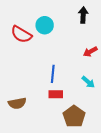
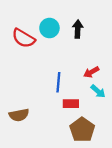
black arrow: (83, 15) -> (78, 29), moved
red arrow: (90, 52) -> (91, 72), moved
red rectangle: (56, 94) -> (71, 104), moved

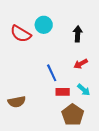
black arrow: (78, 29) -> (78, 34), moved
blue line: (58, 82) -> (52, 73), turned -30
cyan arrow: (98, 91) -> (84, 90), moved

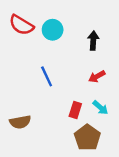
red semicircle: (21, 34) -> (21, 25), moved
blue line: (52, 73) -> (47, 76), moved
red rectangle: (63, 92) -> (75, 110), turned -72

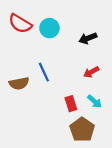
black arrow: (93, 41) -> (88, 38), turned -114
red rectangle: (75, 110) -> (71, 104), turned -35
brown semicircle: (20, 122) -> (19, 83), moved

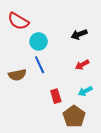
cyan circle: (49, 28) -> (39, 41), moved
cyan arrow: (95, 101) -> (85, 91), turned 112
red rectangle: (71, 104) -> (56, 96), moved

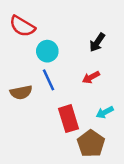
black arrow: (79, 34) -> (97, 42), turned -35
red arrow: (82, 65) -> (91, 77), moved
red rectangle: (56, 96) -> (68, 119), size x1.5

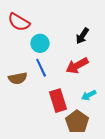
red arrow: (91, 77) -> (77, 66), size x1.5

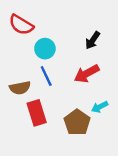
red rectangle: (58, 101) -> (37, 113), moved
brown pentagon: (77, 122) -> (77, 122), moved

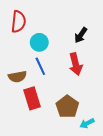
red semicircle: (21, 25) -> (19, 22), turned -115
red arrow: (87, 74) -> (76, 64), turned -75
cyan arrow: (100, 107) -> (87, 123), moved

